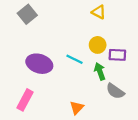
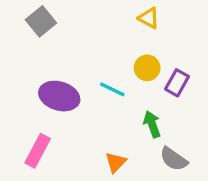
purple rectangle: (117, 55) -> (177, 83), turned -63
green arrow: (100, 71) -> (152, 124), moved
gray semicircle: (115, 91) -> (174, 159), moved

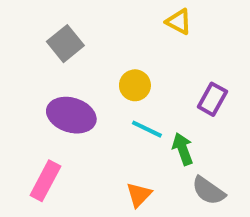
gray square: (41, 21) -> (65, 44), moved
yellow circle: (147, 68) -> (135, 85), moved
cyan line: (112, 89) -> (147, 129), moved

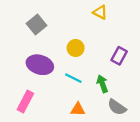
cyan line: (147, 129) -> (73, 78), moved
orange triangle: (139, 195) -> (78, 109), turned 48

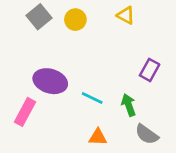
gray square: (37, 25) -> (39, 17), moved
yellow circle: (76, 48) -> (75, 20), moved
pink rectangle: (25, 102) -> (25, 112), moved

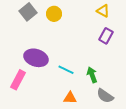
yellow triangle: (126, 15) -> (103, 11), moved
purple rectangle: (150, 70) -> (106, 36), moved

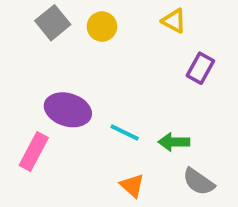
yellow triangle: (103, 11) -> (174, 21), moved
green arrow: (92, 75) -> (174, 142), turned -70
orange triangle: (70, 98) -> (132, 186), turned 40

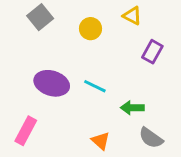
yellow circle: (102, 27) -> (90, 29), moved
cyan line: (125, 133) -> (95, 86), moved
pink rectangle: (34, 151) -> (26, 131), moved

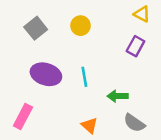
yellow triangle: (132, 16) -> (142, 14), moved
gray square: (40, 17) -> (36, 28), moved
cyan line: (95, 86) -> (84, 77), turned 54

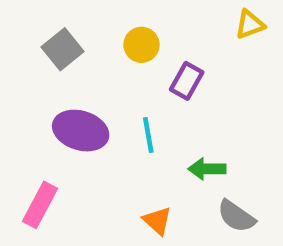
yellow triangle: (142, 14) -> (250, 24), turned -48
purple rectangle: (136, 46) -> (187, 81), moved

